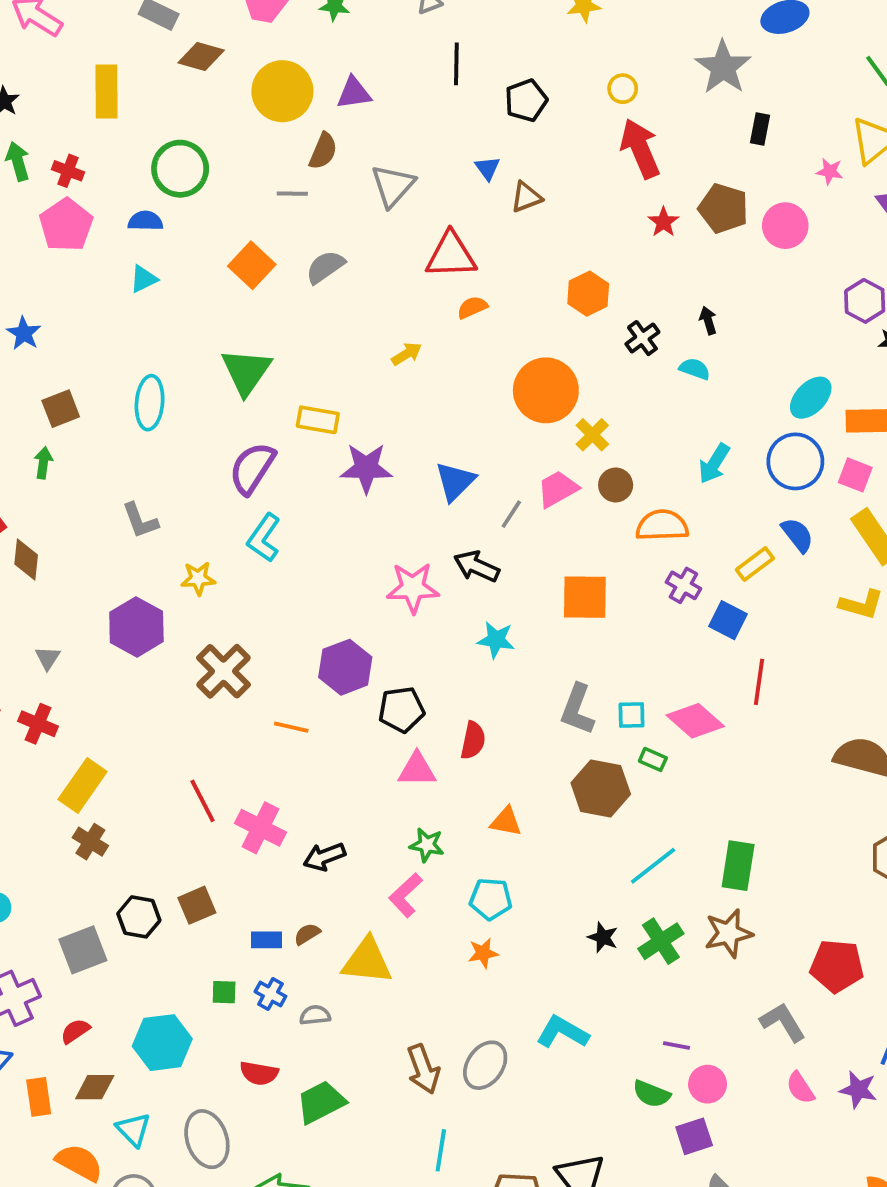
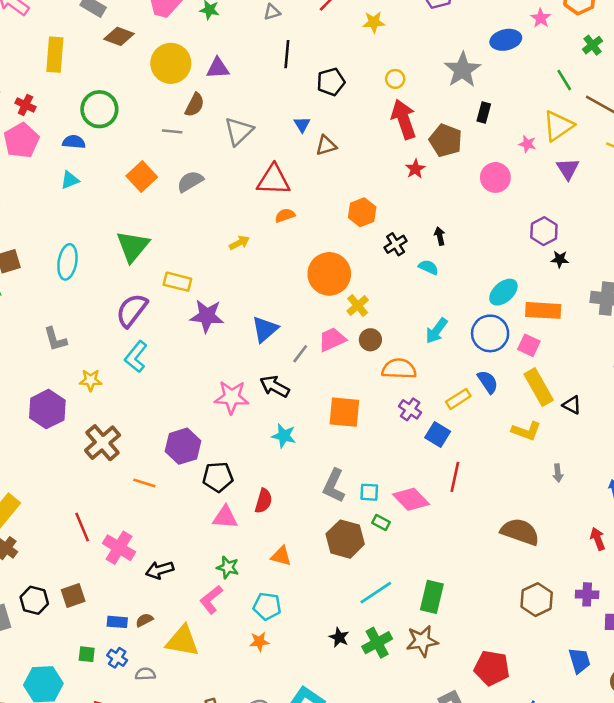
brown pentagon: (723, 208) -> (446, 140), moved

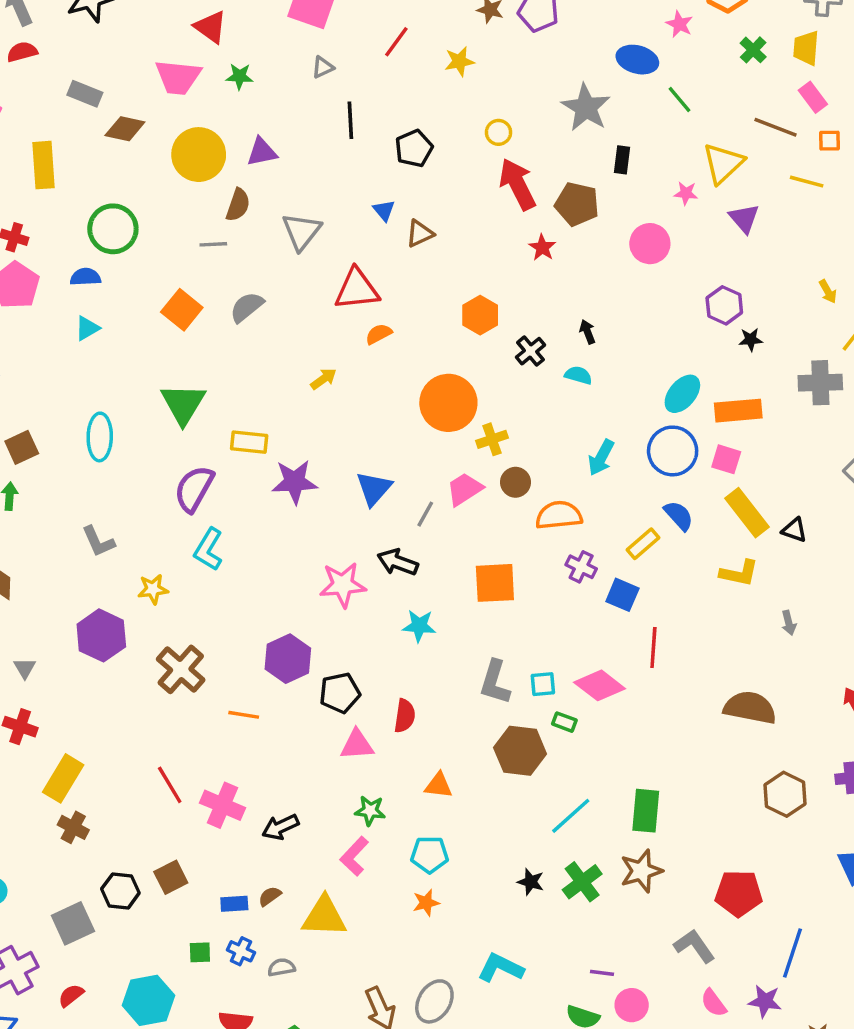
blue ellipse: (506, 40) -> (637, 60), turned 36
green line: (564, 80) -> (679, 99), moved
yellow cross: (358, 305) -> (492, 439), turned 30

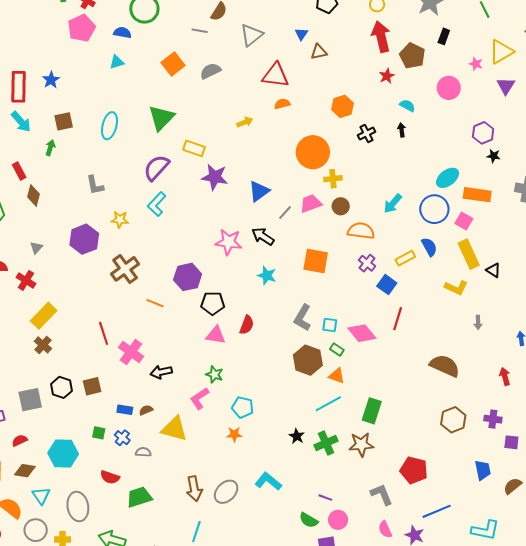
cyan semicircle: (578, 375) -> (407, 106), moved
orange triangle: (439, 785) -> (337, 376), moved
blue line: (792, 953) -> (437, 511), turned 36

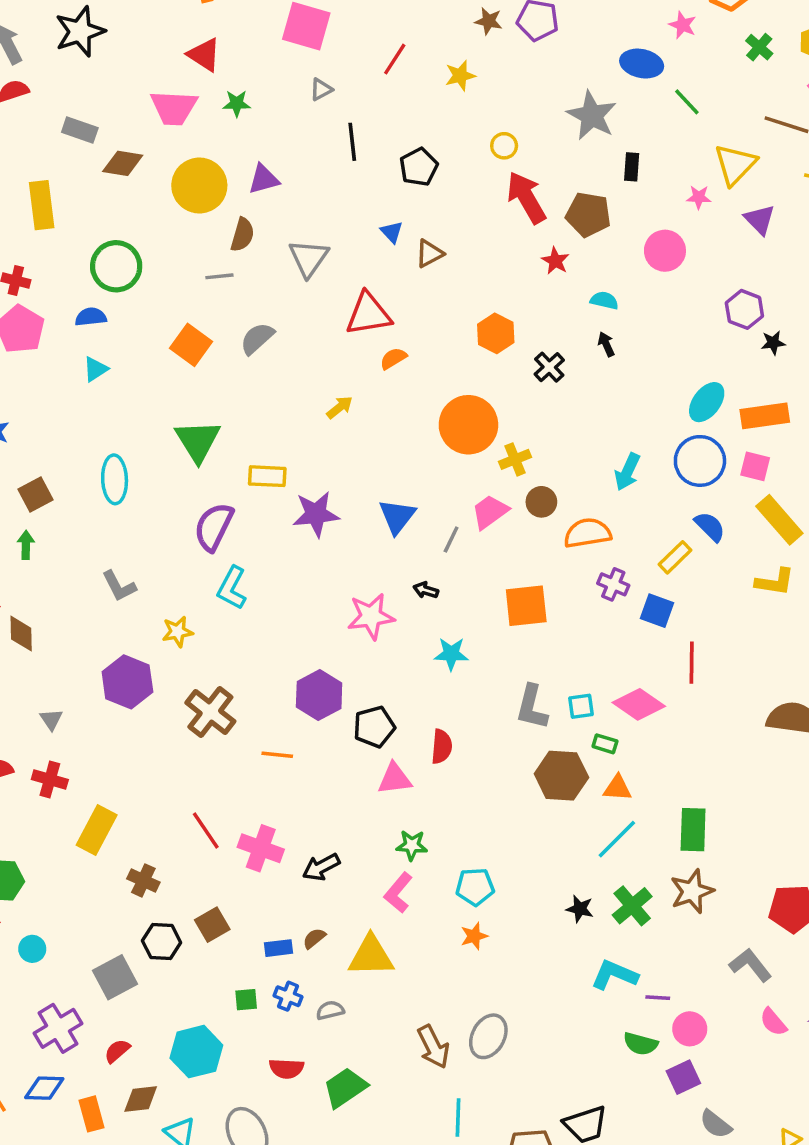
black arrow: (263, 236) -> (426, 590), size x0.6
brown cross: (43, 345) -> (143, 880), moved
cyan L-shape: (268, 481) -> (614, 975), moved

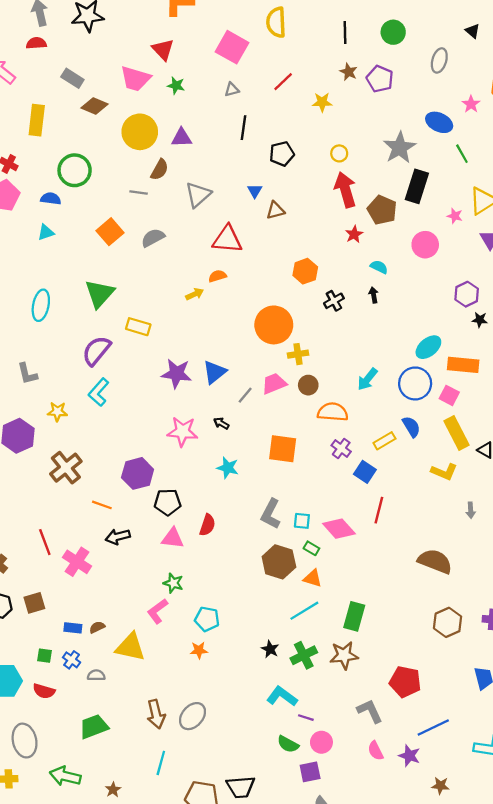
black rectangle: (632, 167) -> (417, 186), size x1.8
orange semicircle: (393, 358) -> (217, 276), moved
purple star: (316, 514) -> (176, 374), moved
black arrow: (321, 867) -> (118, 537), moved
red semicircle: (286, 1069) -> (44, 691), moved

